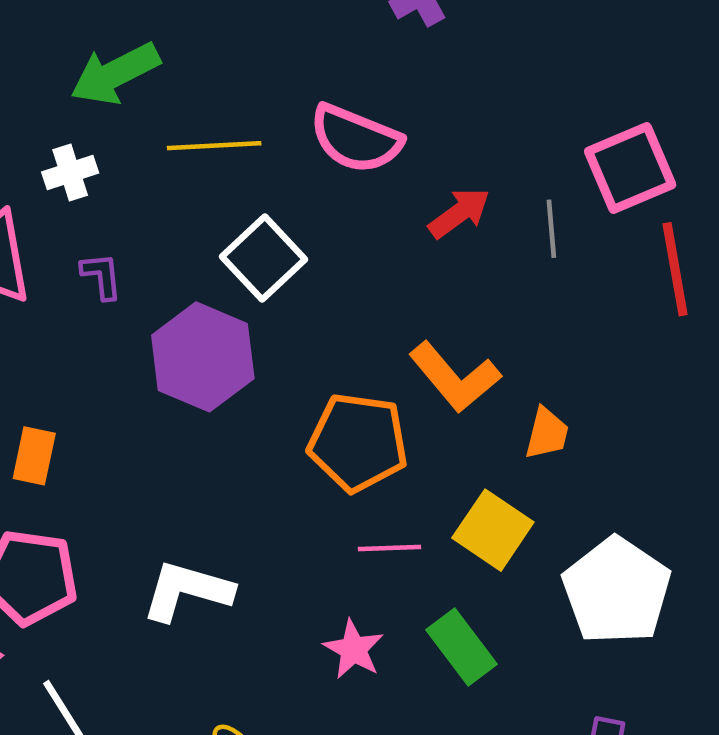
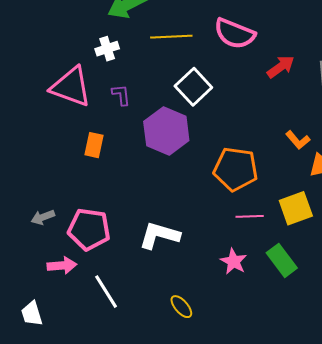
orange L-shape: (455, 377) -> (298, 140), moved, size x0.6
orange rectangle: (34, 456) -> (94, 145), moved
yellow square: (493, 530) -> (296, 208), turned 36

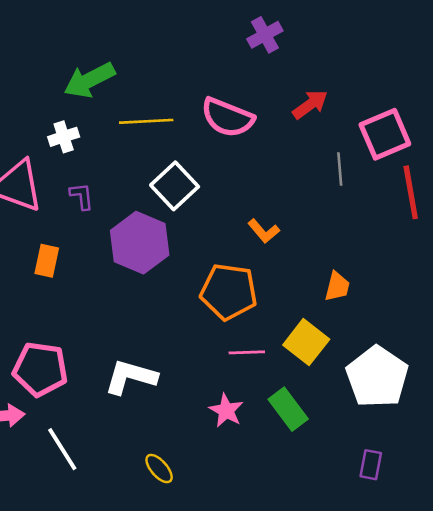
red arrow: (281, 67) -> (310, 105), moved
orange L-shape: (298, 140) -> (264, 231), moved
yellow square: (296, 208) -> (306, 342), turned -32

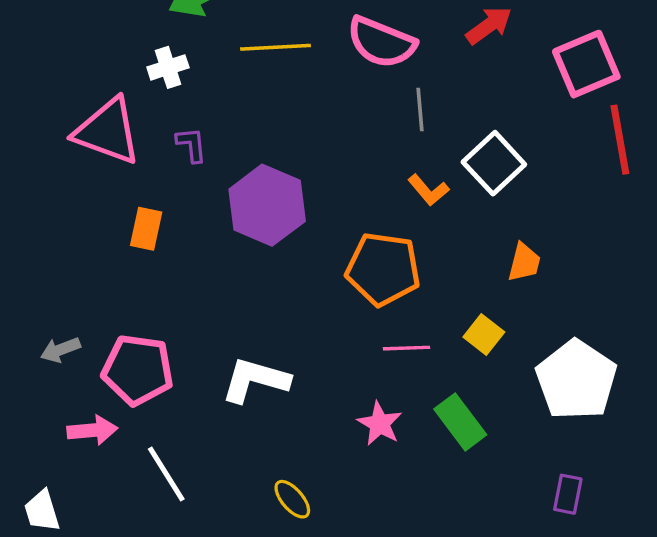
gray line: (340, 169) -> (420, 109), moved
white square: (175, 186) -> (494, 163), moved
yellow square: (306, 342) -> (484, 335), size x0.7

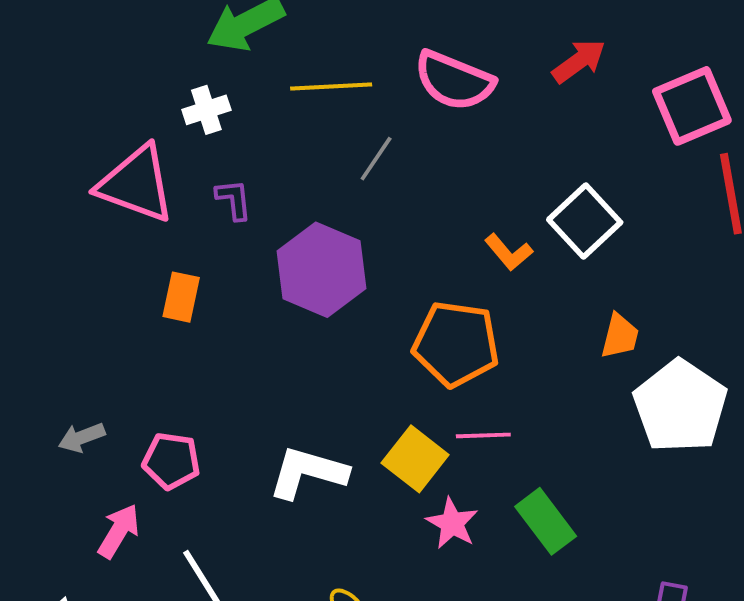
gray line: (420, 109) -> (376, 159), moved, turned 39
yellow square: (484, 335) -> (415, 459), moved, size x1.4
pink pentagon: (138, 370) -> (171, 461), size x0.7
white pentagon: (576, 380) -> (680, 406), moved
pink arrow: (92, 430) -> (119, 531), turned -54

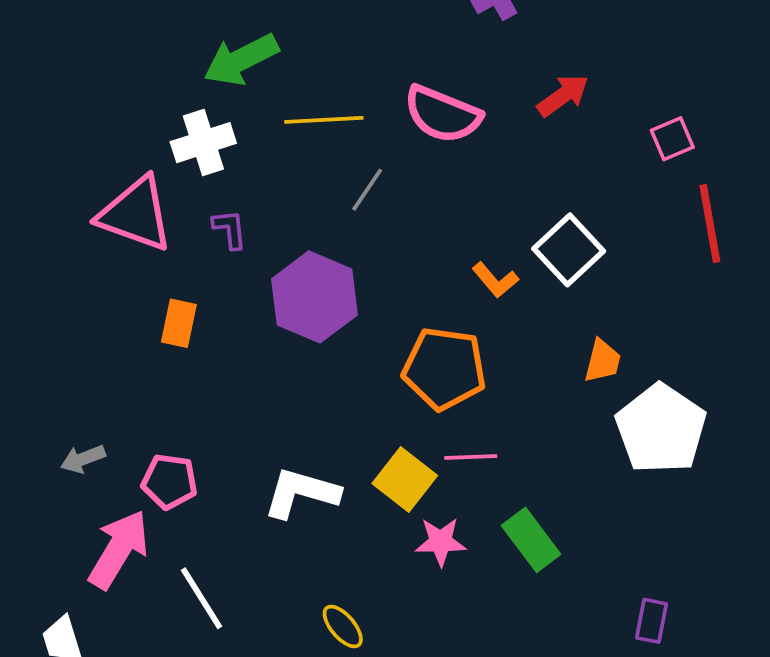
pink square: (692, 106) -> (672, 139), size x0.6
white cross: (206, 110) -> (203, 143), size x1.4
pink star: (452, 523) -> (441, 542), turned -30
pink arrow: (119, 531) -> (119, 549), size x1.5

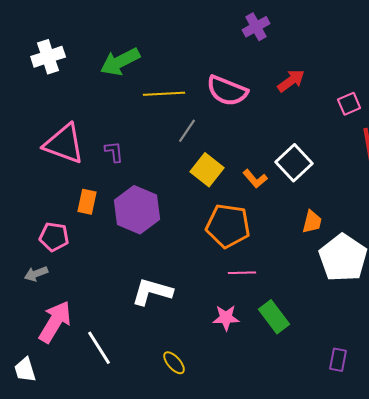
white cross: (203, 143) -> (48, 57), moved
purple hexagon: (314, 297) -> (137, 210), moved
yellow square: (405, 480) -> (207, 170), moved
pink pentagon: (169, 481) -> (54, 237), moved

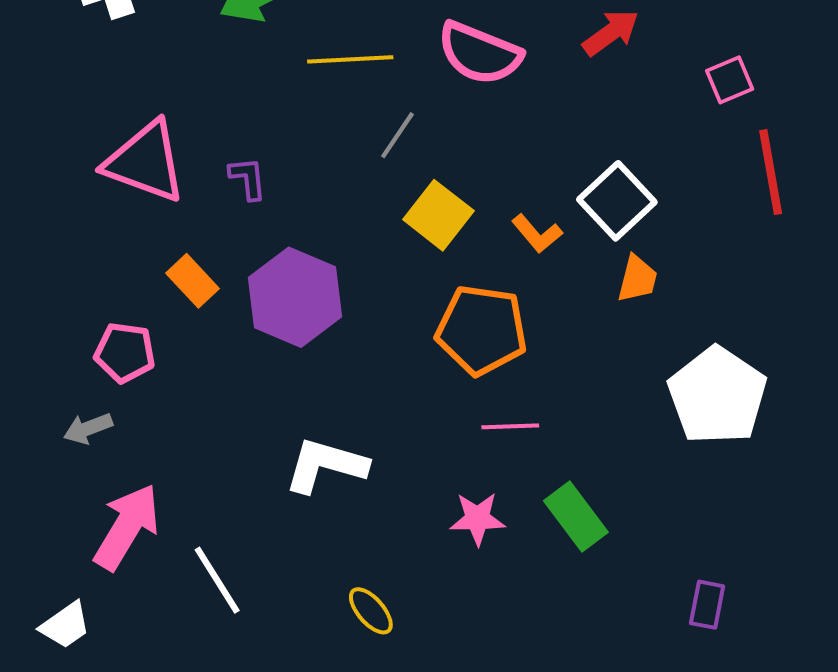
orange rectangle: (87, 202) -> (192, 281), turned -55
orange trapezoid: (312, 222) -> (637, 279), moved
white trapezoid: (25, 370) -> (65, 625), turned -108

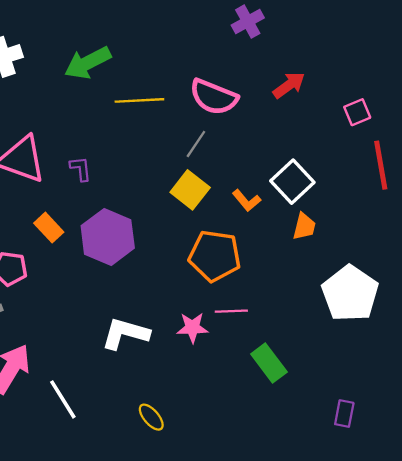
gray line: (397, 135) -> (196, 144), moved
pink star: (477, 519) -> (192, 328), moved

